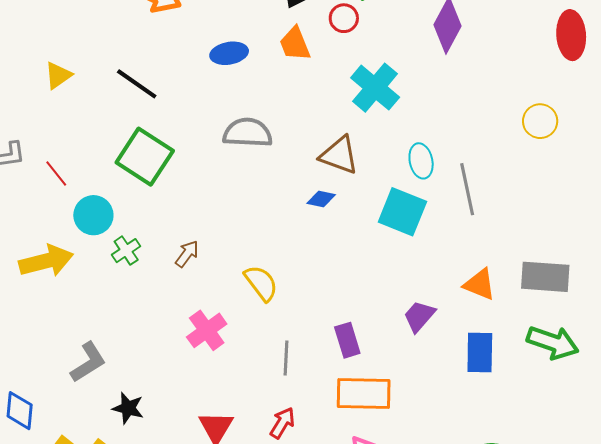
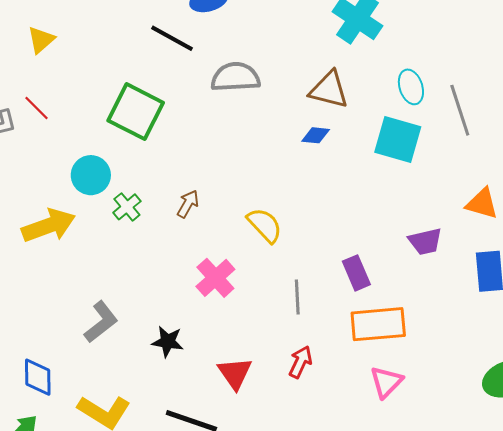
black line: (137, 84) -> (172, 38), moved
red line: (56, 174) -> (36, 108), moved
purple trapezoid: (419, 316) -> (425, 242), turned -138
black star: (128, 408) -> (168, 342), moved

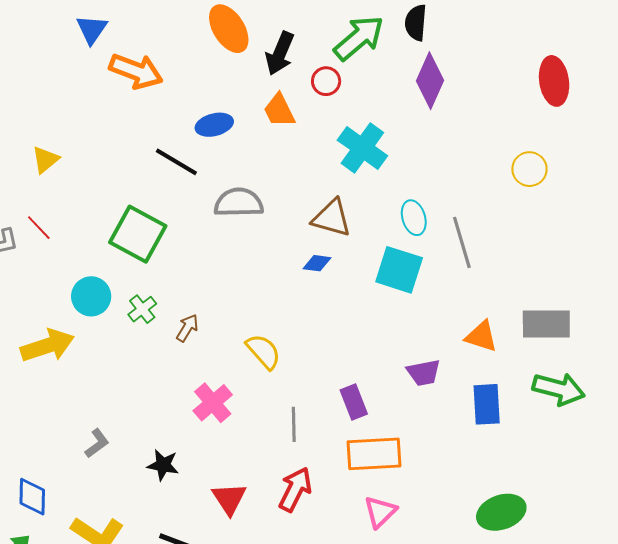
green cross: (127, 207) -> (142, 309), moved
gray L-shape: (101, 322) -> (97, 443), size x0.7
red arrow: (300, 362) -> (295, 489), size x1.4

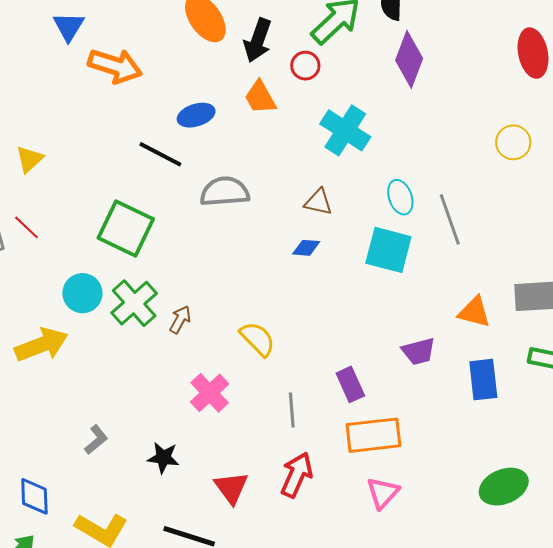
brown triangle: (332, 218) -> (318, 202), size x0.7
green cross: (142, 309) -> (134, 303), size x1.6

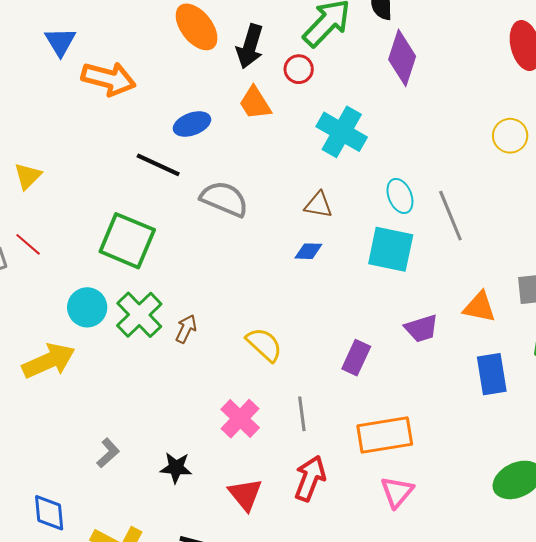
gray semicircle: (225, 192) -> (224, 199), turned 30
purple trapezoid: (418, 351) -> (421, 328), moved
purple rectangle: (350, 384) -> (356, 358), moved, turned 52
pink cross: (210, 393) -> (240, 419), moved

